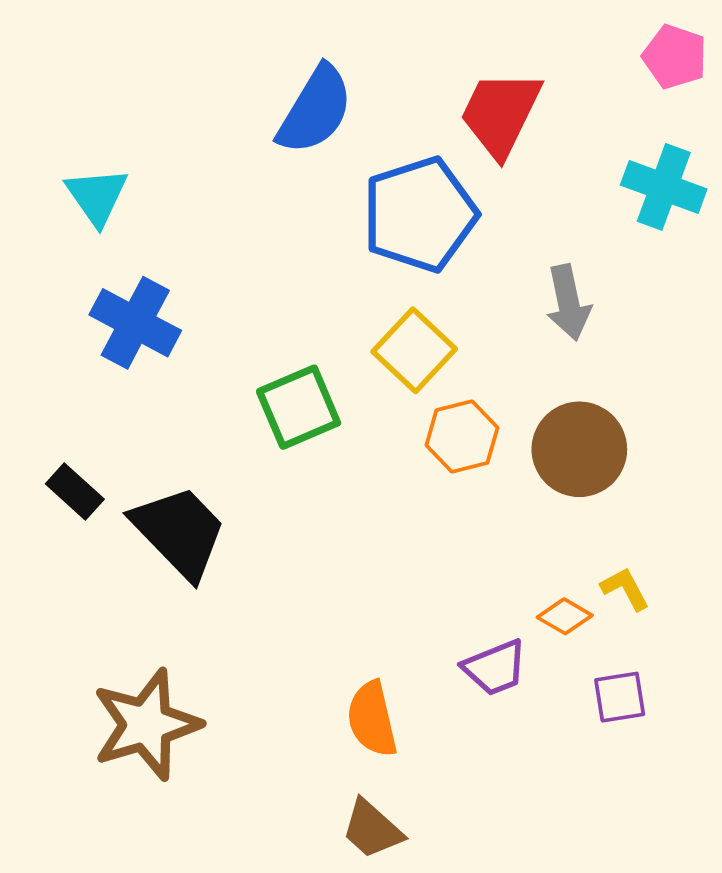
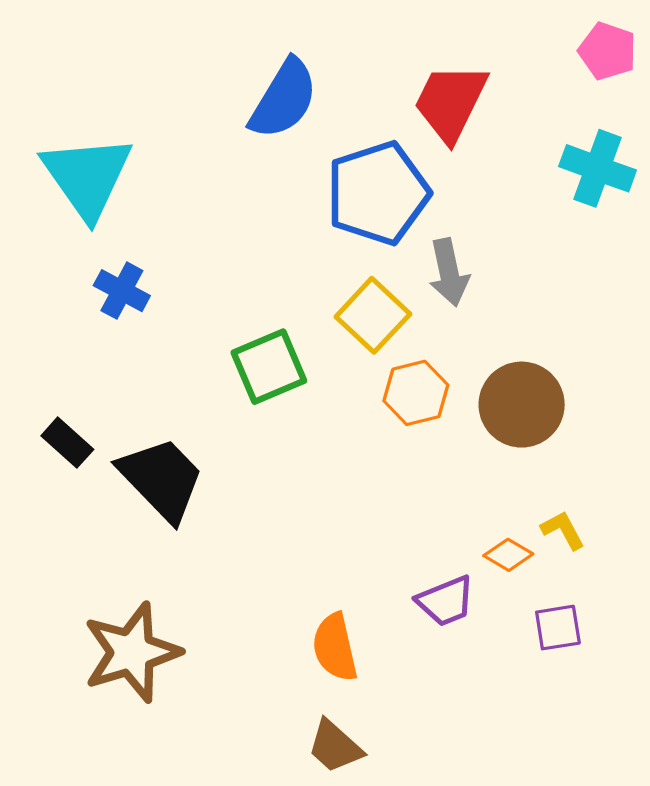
cyan triangle: (97, 196) -> (87, 177), size x1.6
gray arrow: (568, 303) -> (449, 272), moved
blue cross: (135, 323) -> (122, 291), size x0.7

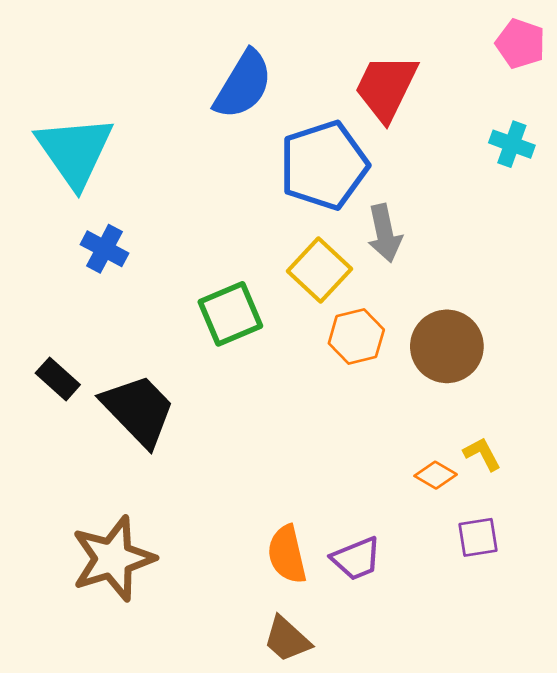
cyan cross: (598, 168) -> (512, 144), size x0.7
purple trapezoid: (446, 601) -> (356, 559), moved

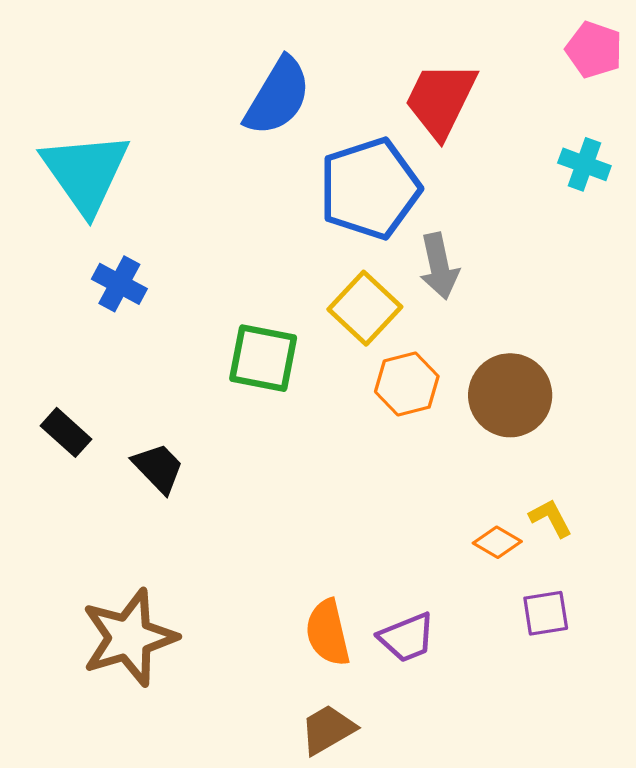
green square: (230, 314) -> (263, 358), turned 34
black trapezoid: (138, 410) -> (158, 468), size x0.6
brown trapezoid: (287, 639) -> (328, 730), turned 108

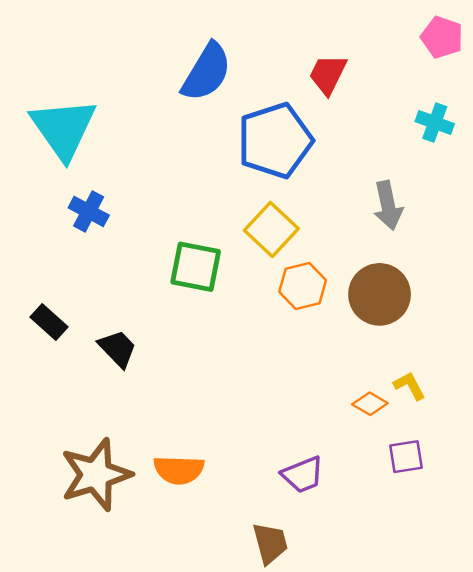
red trapezoid: (441, 100) -> (328, 74), size x0.7
gray arrow: (439, 266) -> (388, 205), moved
orange semicircle: (328, 633) -> (179, 470), moved, turned -75
brown trapezoid: (328, 730) -> (270, 543), moved, turned 105

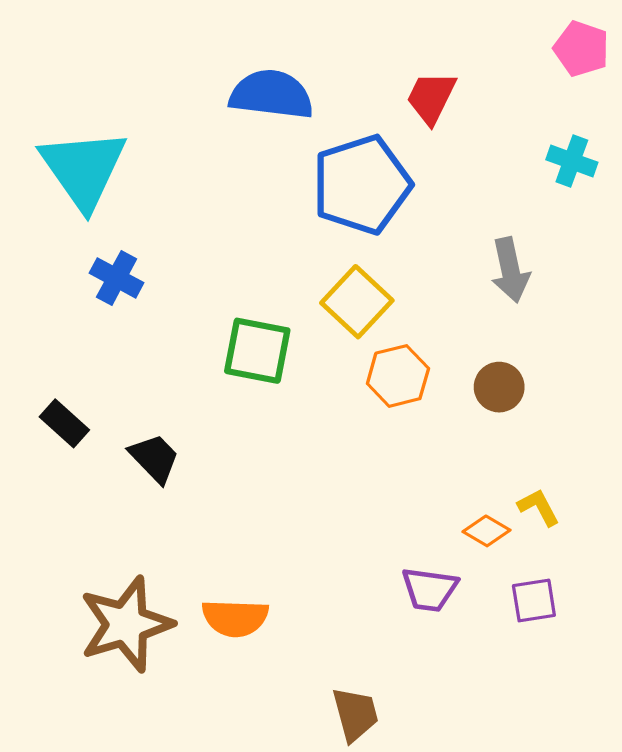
blue semicircle: (206, 72) -> (271, 95), turned -114
brown circle: (380, 294) -> (499, 387), size x0.6
purple trapezoid: (303, 475) -> (430, 589), moved, turned 30

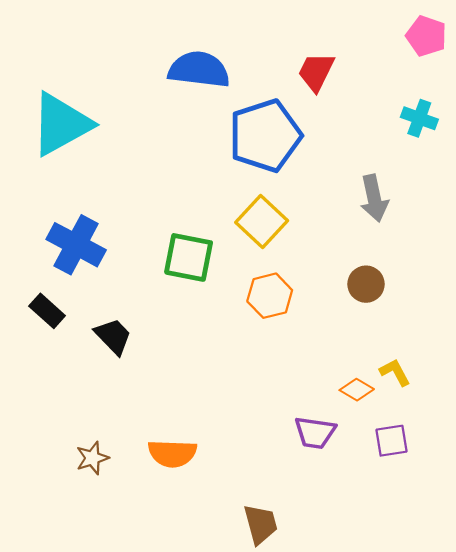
cyan triangle: (83, 169) -> (61, 124), turned 36
blue cross: (117, 278) -> (76, 245), moved, size x1.5
orange hexagon: (398, 376) -> (270, 296), moved
brown star: (126, 624) -> (92, 458), size x0.5

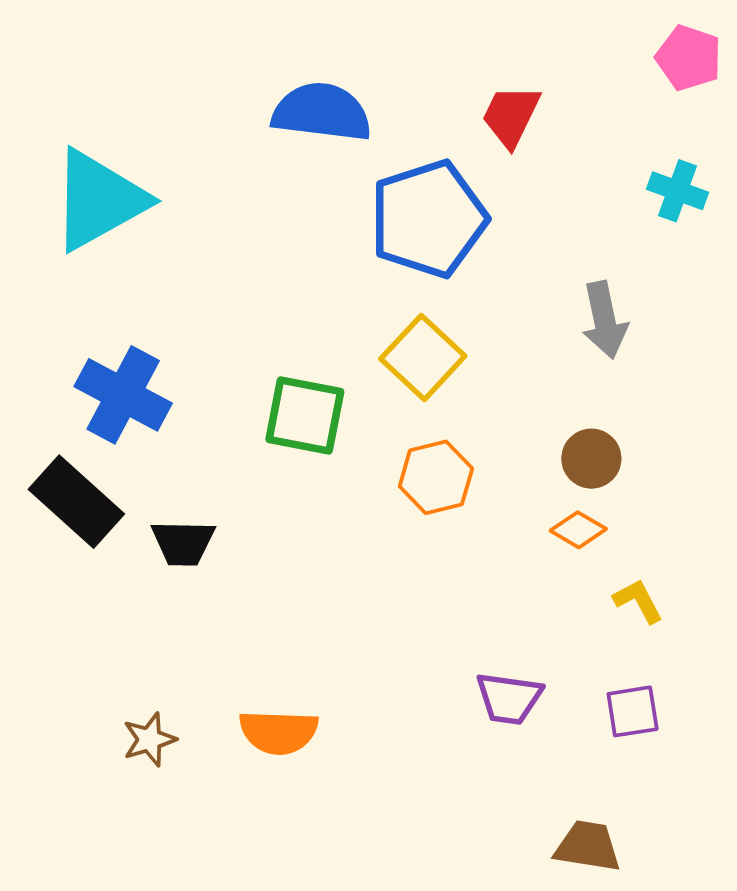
black rectangle: (47, 311) -> (76, 502), size x1.6
black trapezoid: (113, 336) -> (183, 543), turned 135
orange diamond: (357, 390) -> (578, 530), moved
brown trapezoid: (260, 524) -> (588, 846), moved, turned -66

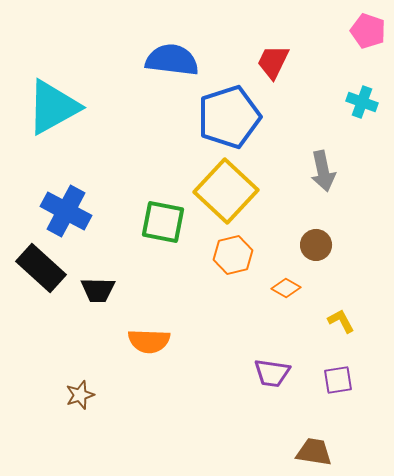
yellow square: (423, 357) -> (226, 191), size x1.4
orange diamond: (578, 530) -> (286, 288), moved
orange semicircle: (279, 732) -> (149, 341), moved

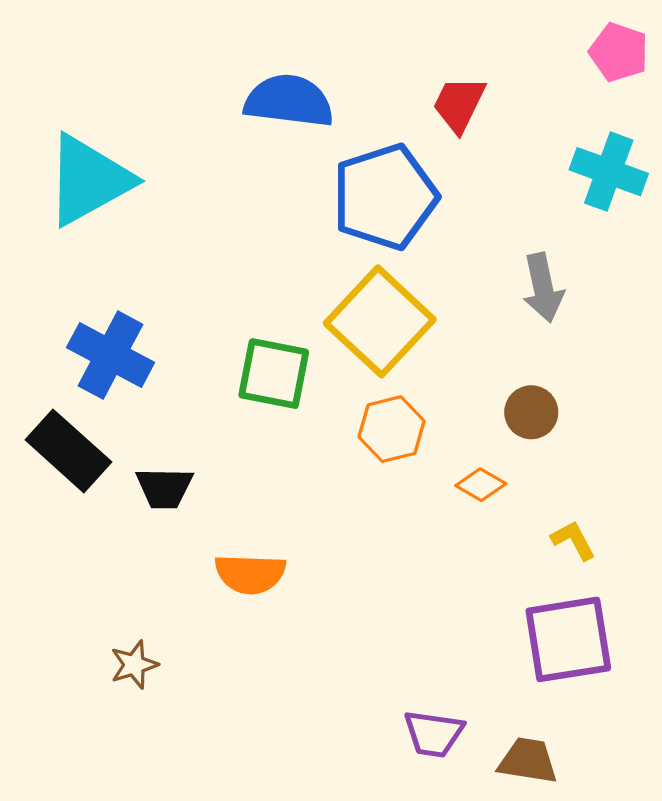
cyan cross: (362, 102) -> (609, 172), size x1.4
purple trapezoid: (272, 373) -> (434, 734), moved
purple square: (338, 380) -> (568, 639), size x1.8

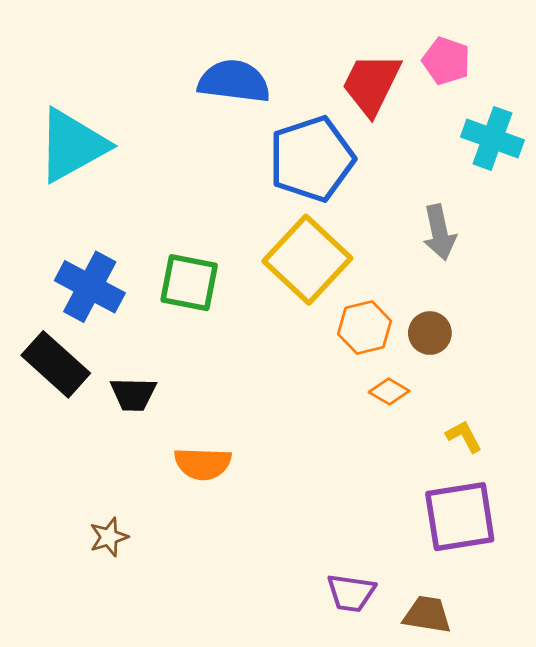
pink pentagon: (619, 52) -> (446, 61), moved
red trapezoid: (459, 104) -> (371, 84), size x1.4
green square: (274, 374) -> (189, 283), moved
orange hexagon: (392, 429) -> (365, 328), moved

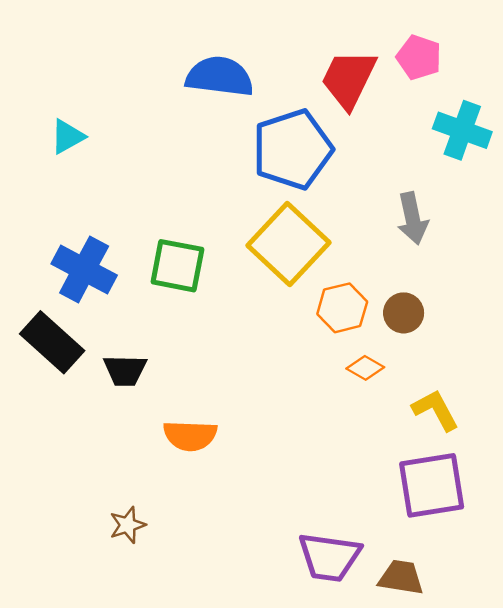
cyan triangle: (72, 145) -> (67, 137), size x0.5
yellow L-shape: (464, 436) -> (436, 410), size x1.4
brown star: (109, 537) -> (128, 525), moved
purple trapezoid: (351, 593) -> (329, 557), size x1.4

